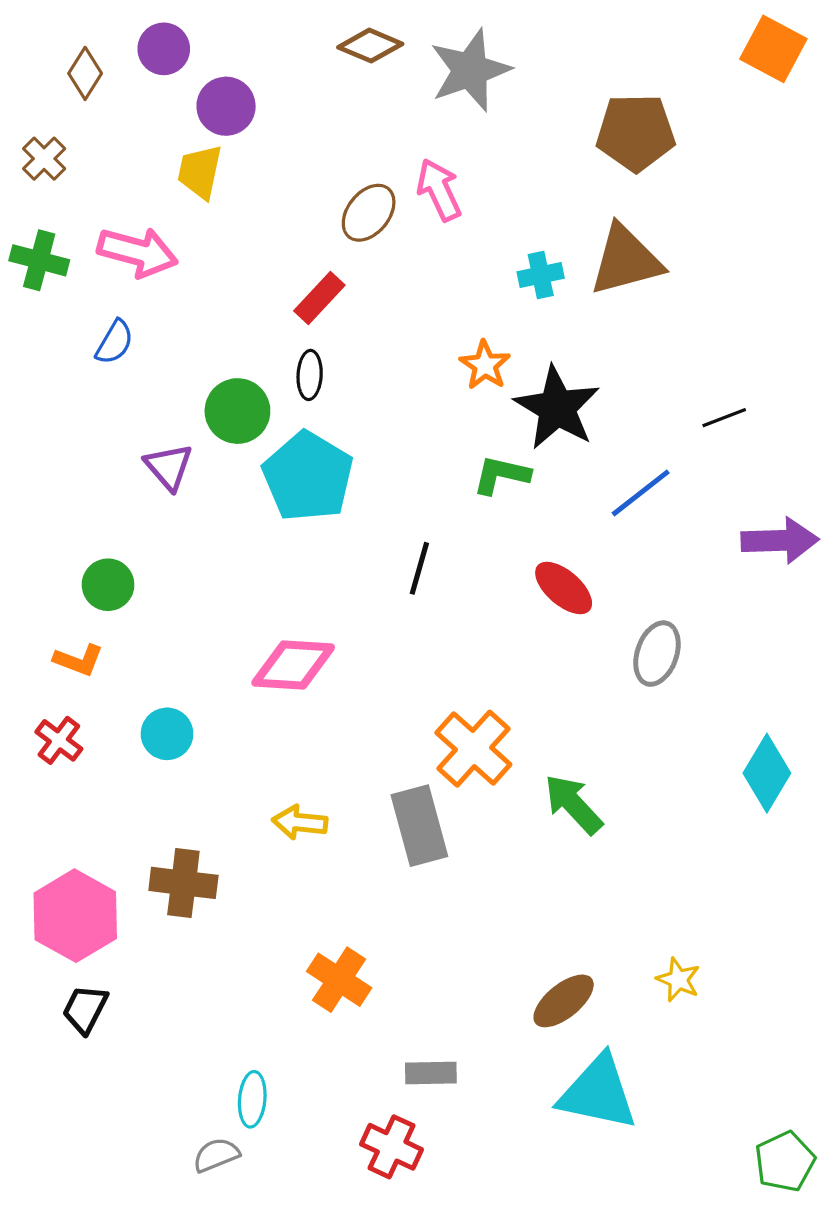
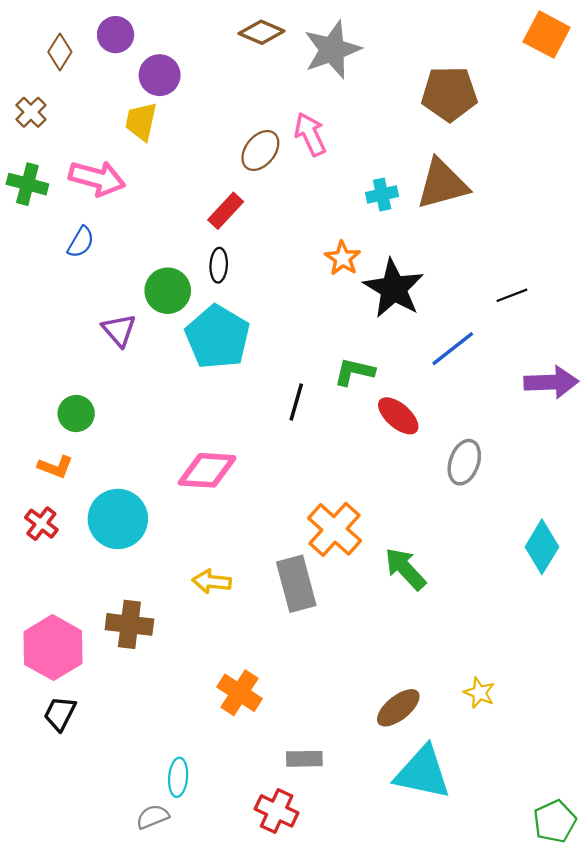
green L-shape: (501, 475) -> (354, 372), moved
cyan circle: (167, 734) -> (118, 519), size x1.6

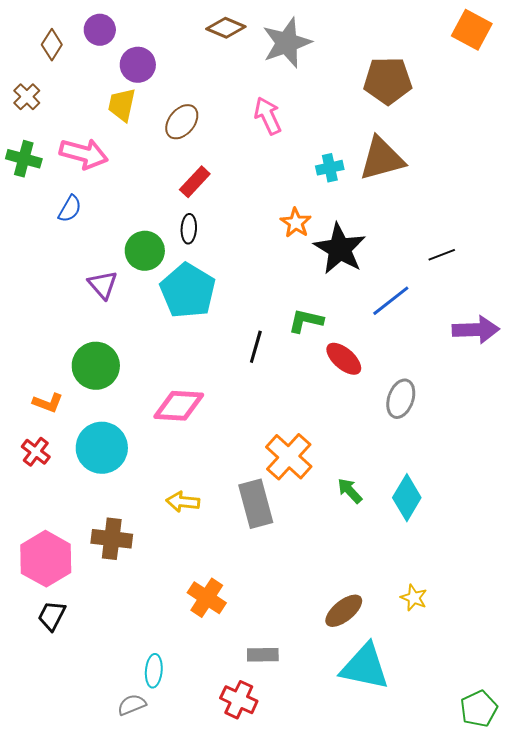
brown ellipse: (260, 150) -> (182, 122), moved
green circle: (76, 414) -> (96, 366), moved, size x1.5
cyan diamond: (542, 547) -> (407, 498), moved
green arrow: (405, 569) -> (350, 491), size x0.7

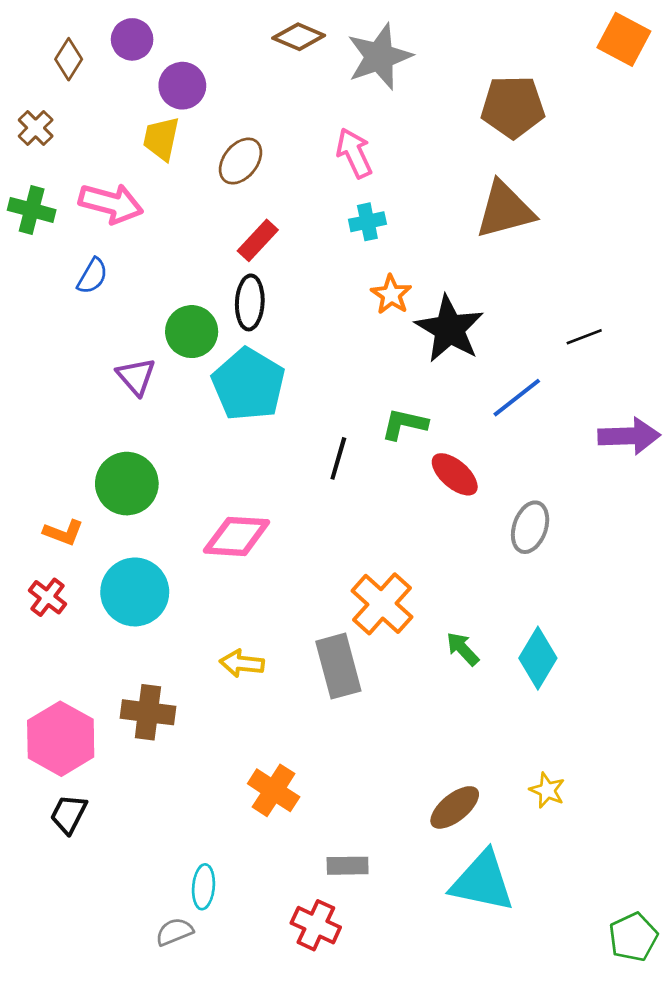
cyan cross: (330, 168) -> (367, 222), moved
black ellipse: (189, 229) -> (250, 302), size x1.4

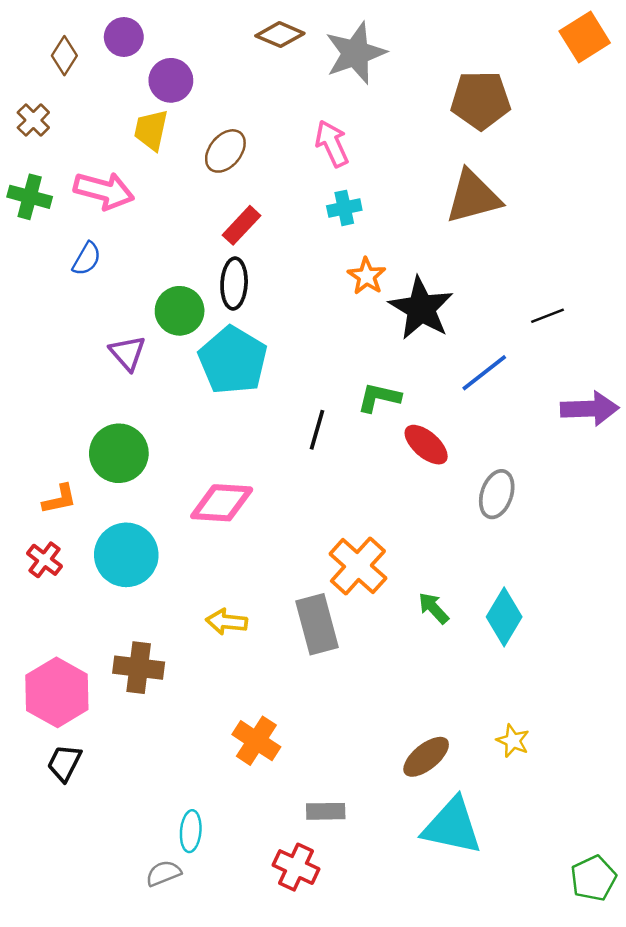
orange square: (624, 39) -> (585, 37), turned 30
orange L-shape: (63, 532) -> (59, 499), turned -33

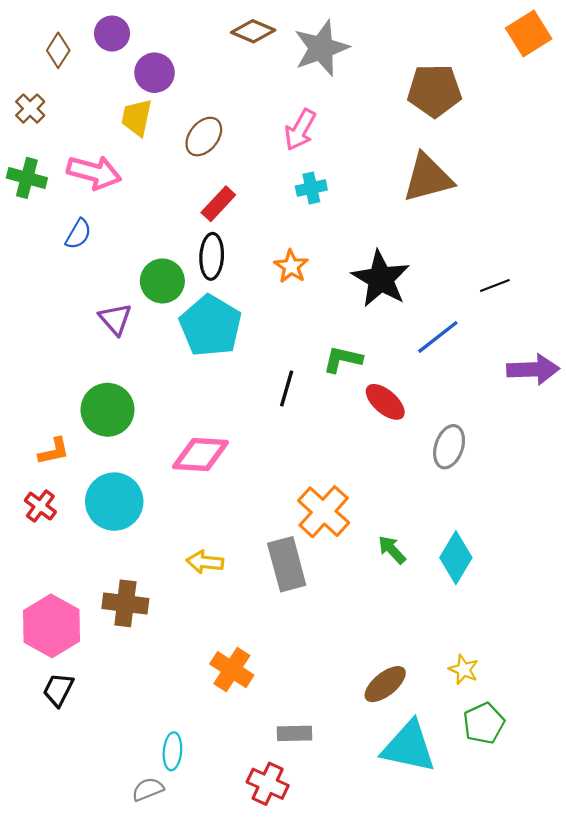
pink arrow: (332, 144) -> (300, 130), turned -126
orange star: (367, 276) -> (291, 266), moved
green pentagon: (593, 878) -> (484, 723), moved

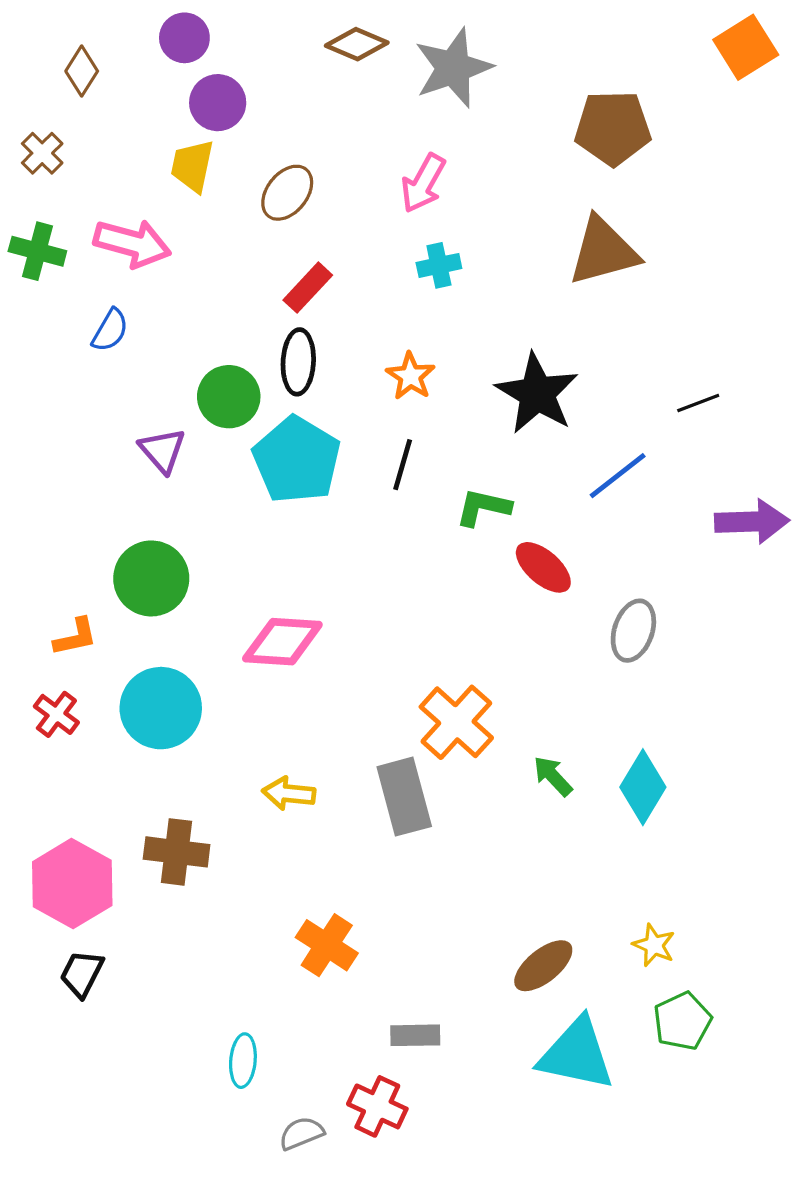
purple circle: (112, 33) -> (184, 38), moved
black line: (287, 388) -> (403, 465), moved
gray semicircle: (148, 789) -> (301, 1133), moved

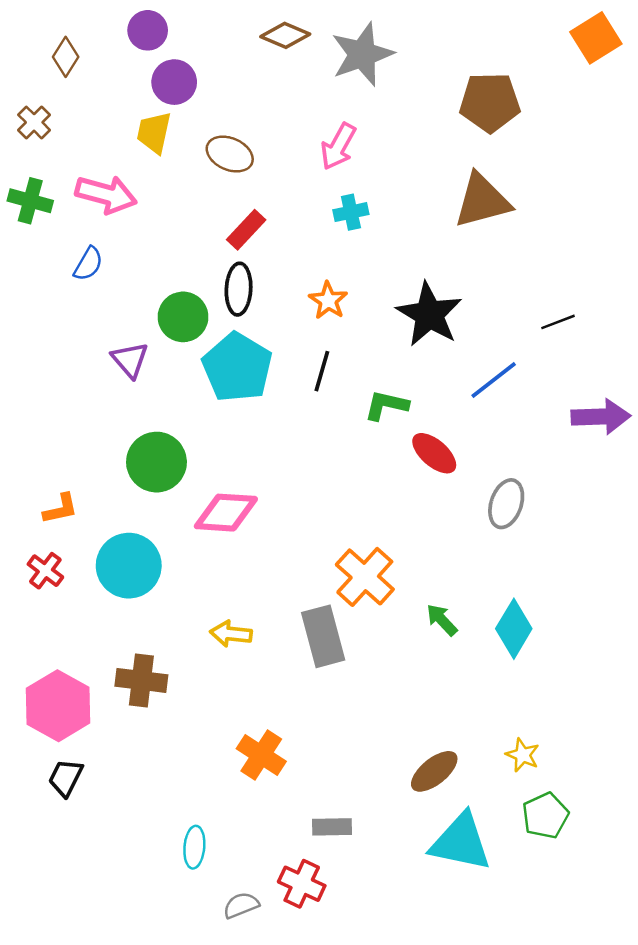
brown ellipse: (287, 193) -> (230, 154), turned 75
green circle: (151, 578) -> (156, 462), moved

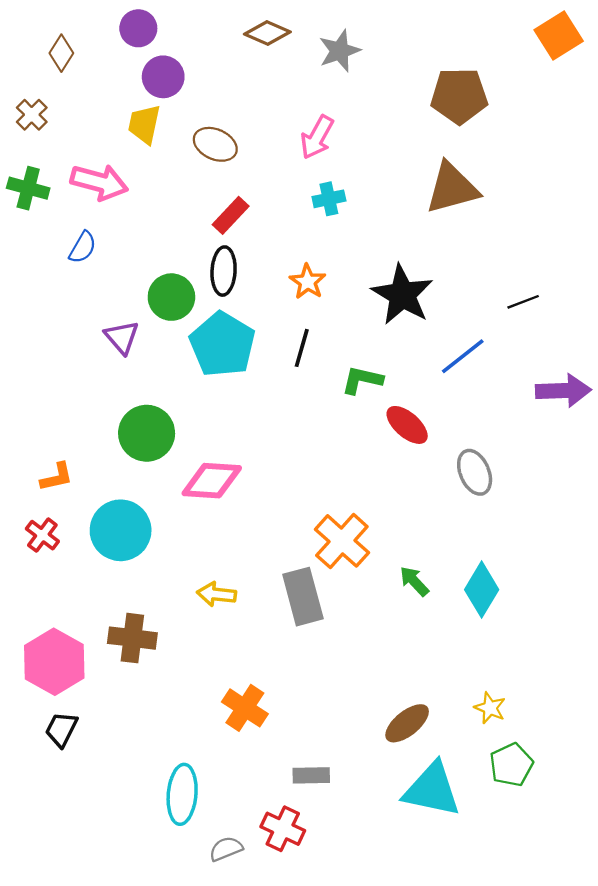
gray star: (362, 54) -> (340, 51), size x0.7
gray ellipse: (506, 504) -> (475, 472), turned -42
cyan ellipse: (194, 847) -> (182, 794), size x1.5

